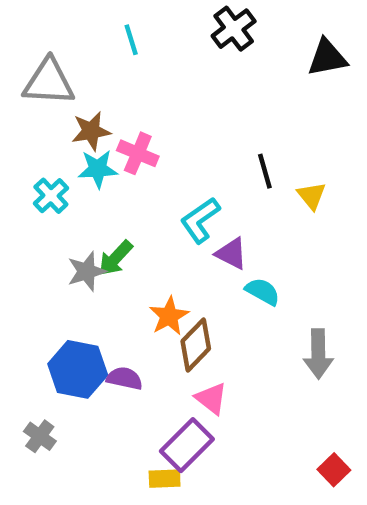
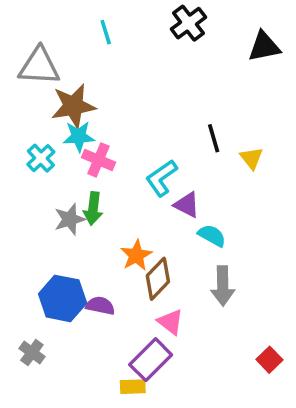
brown star: (91, 131) -> (73, 106), size x1.4
pink cross: (138, 153) -> (99, 160), moved
green arrow: (116, 258) -> (93, 208), turned -36
gray arrow: (318, 354) -> (223, 286), moved
red square: (334, 470) -> (269, 360), moved

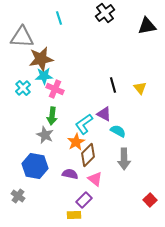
black line: (214, 138) -> (113, 85), moved
cyan L-shape: (161, 178) -> (84, 124), moved
gray star: (70, 219) -> (45, 135), moved, turned -30
purple semicircle: (100, 306) -> (70, 174), moved
purple rectangle: (151, 360) -> (84, 200), size x0.7

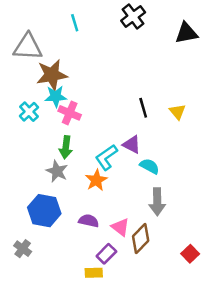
brown diamond: (88, 155) -> (141, 239), moved

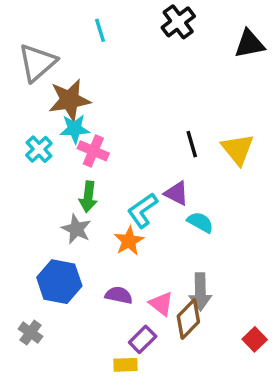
gray triangle: (28, 47) -> (37, 63), turned -44
yellow triangle: (177, 112) -> (238, 149), size x1.5
gray arrow: (157, 202) -> (200, 292), moved

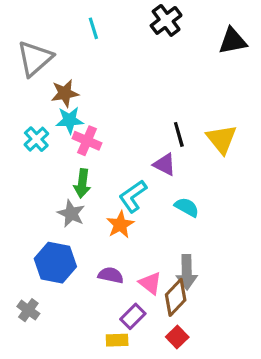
brown star: (70, 100) -> (65, 93), size x0.7
purple triangle: (177, 193) -> (165, 164), moved
red square: (255, 339) -> (177, 337), moved

